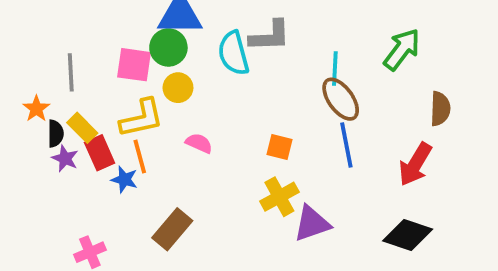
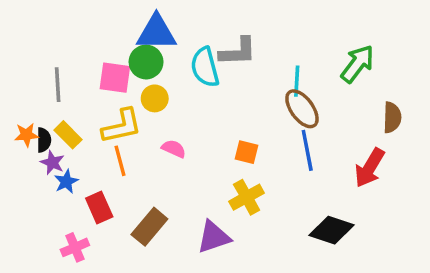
orange star: (36, 109) -> (26, 135), moved, turned 30
red rectangle: (100, 153) -> (99, 208), moved
blue star: (124, 179) -> (66, 182), moved, turned 30
purple triangle: (312, 224) -> (214, 237), moved
black diamond: (408, 235) -> (331, 230), moved

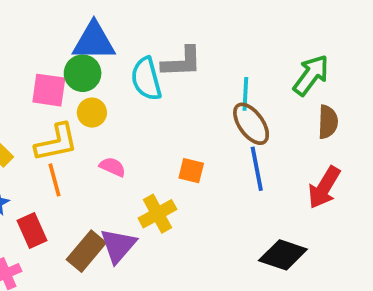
brown semicircle: (392, 117) -> (328, 122), moved
yellow cross: (247, 197) -> (157, 214), moved
purple triangle: (214, 237) -> (118, 246), moved, turned -30

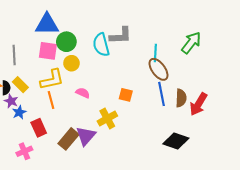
blue triangle: (94, 41) -> (47, 24), moved
brown semicircle: (328, 122) -> (181, 98), moved

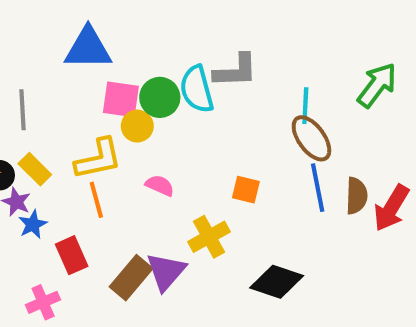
green circle: (66, 42) -> (160, 97), moved
pink square: (48, 51) -> (121, 99), moved
black diamond: (176, 141) -> (277, 282), moved

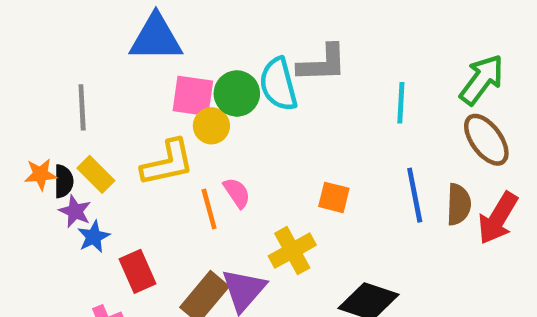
brown ellipse: (311, 138) -> (486, 140), moved
pink semicircle: (160, 185) -> (237, 193), turned 32
orange line: (96, 200) -> (209, 209), moved

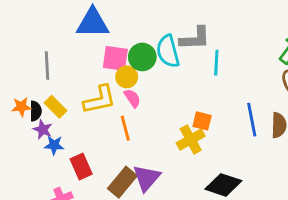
cyan line: (401, 103) -> (216, 63), moved
pink semicircle: (237, 193) -> (132, 98), moved
blue star: (94, 237) -> (54, 145), turned 30
yellow cross: (292, 251) -> (191, 139), moved

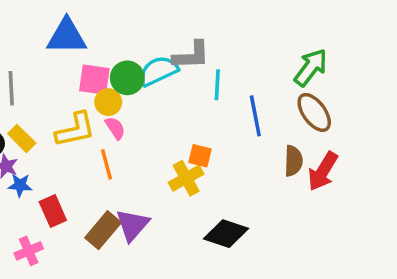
cyan semicircle: (168, 51) -> (158, 71), turned 80
blue line: (252, 120) -> (255, 116), moved

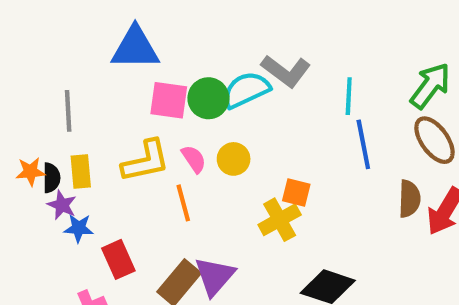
gray L-shape: (191, 55) -> (286, 71), turned 39
cyan line: (217, 85) -> (349, 96), moved
yellow circle: (108, 102) -> (234, 159), moved
yellow rectangle: (22, 138) -> (81, 172), turned 40

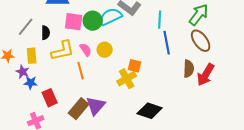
gray line: (68, 111) -> (26, 27), turned 42
black semicircle: (51, 178) -> (46, 33), moved

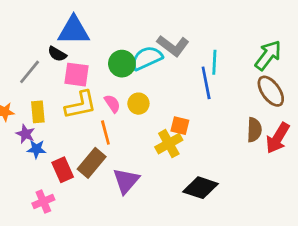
pink square: (74, 22) -> (76, 75), moved
black semicircle: (46, 33) -> (57, 54), moved, turned 120
blue line: (167, 43) -> (206, 83), moved
brown rectangle: (79, 109) -> (92, 163), moved

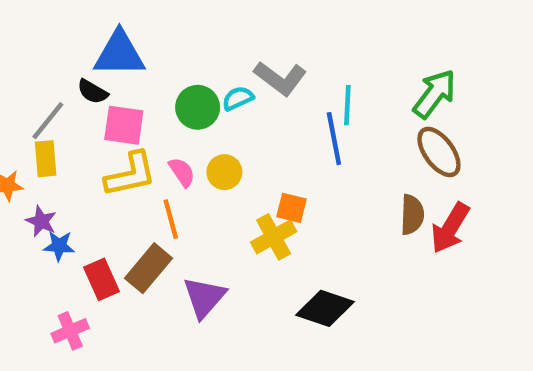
cyan semicircle: (147, 58) -> (238, 98), size x0.6
yellow rectangle: (38, 112) -> (46, 159), moved

